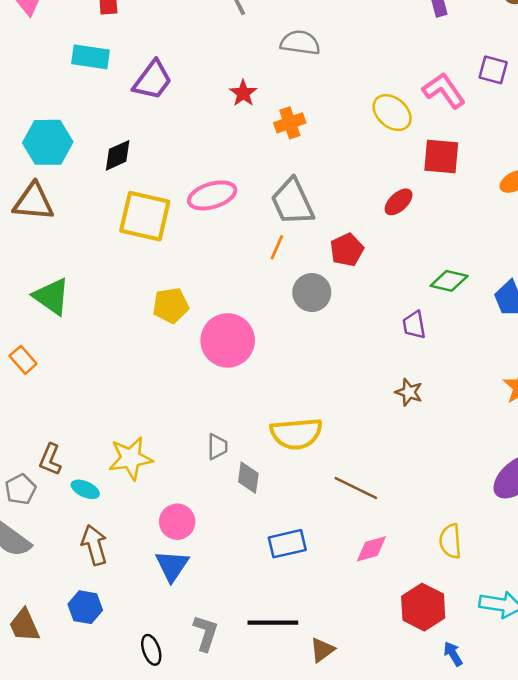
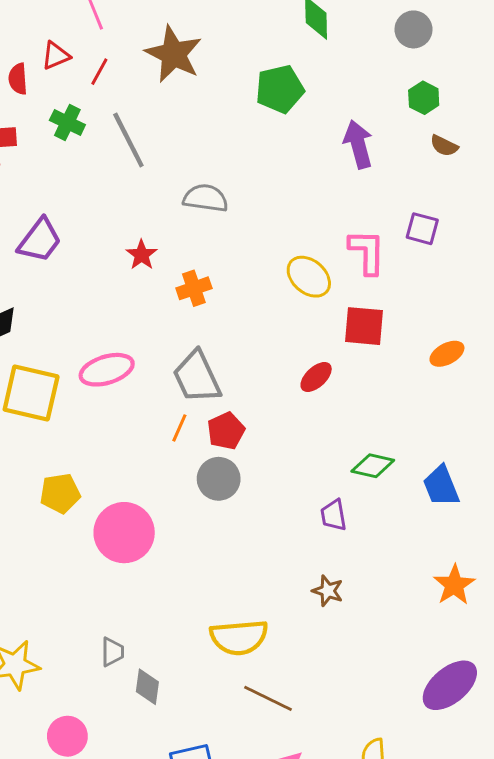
pink L-shape: (444, 91) -> (367, 252), turned 36
red pentagon: (347, 250) -> (226, 431), moved
yellow semicircle: (296, 434) -> (239, 637), moved

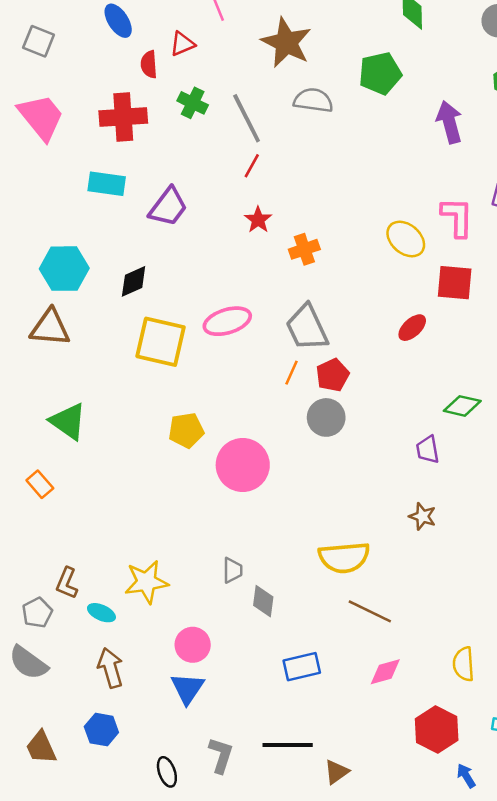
red line: (99, 72) -> (252, 166), moved
gray semicircle: (206, 198) -> (313, 100), moved

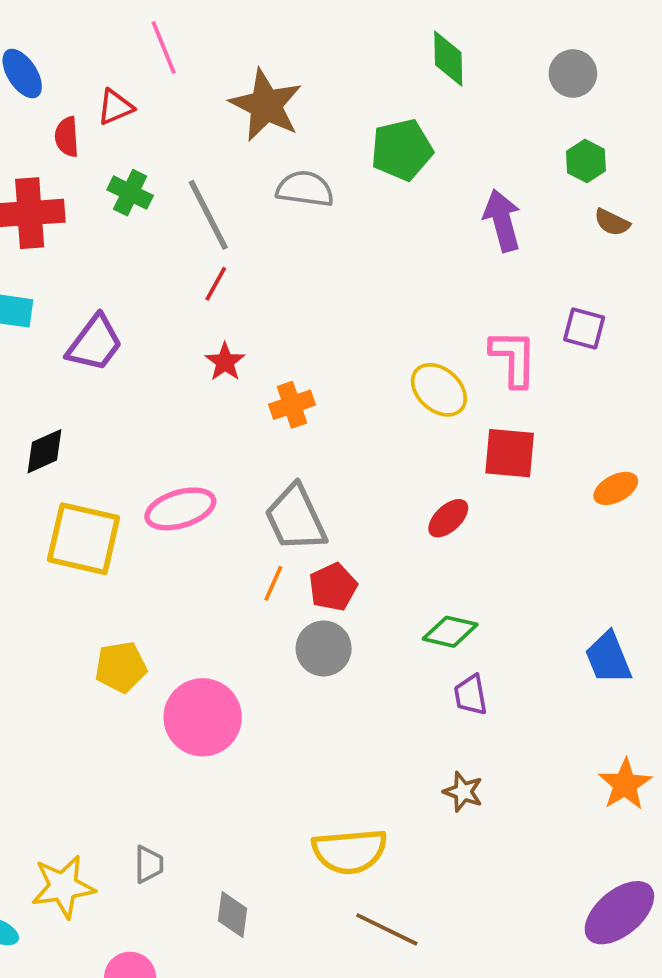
green diamond: (462, 406) -> (450, 632), moved
gray trapezoid: (232, 570) -> (149, 864), moved

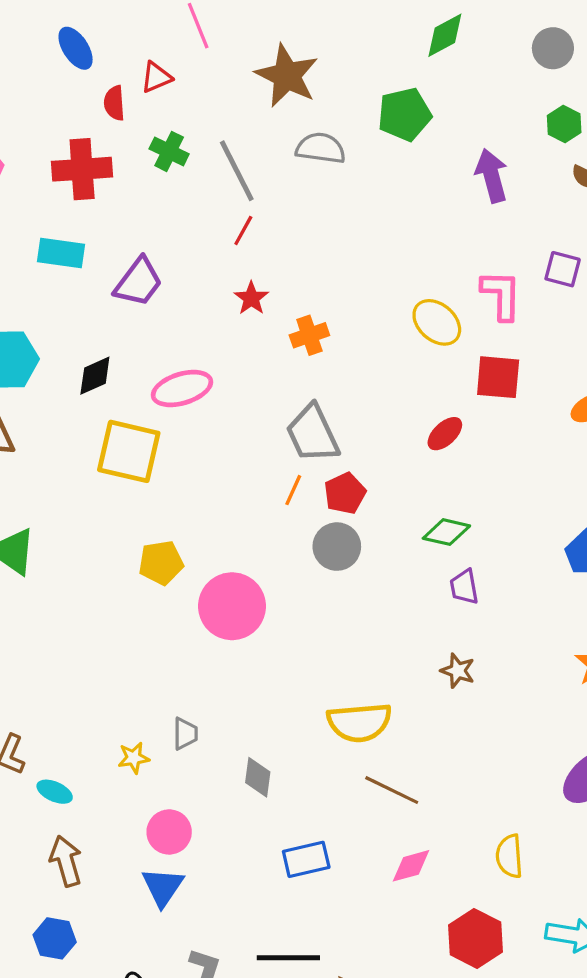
green diamond: (448, 59) -> (445, 35), turned 63
pink ellipse: (180, 509) -> (182, 388), moved
yellow star: (63, 887) -> (134, 758), moved, size x0.6

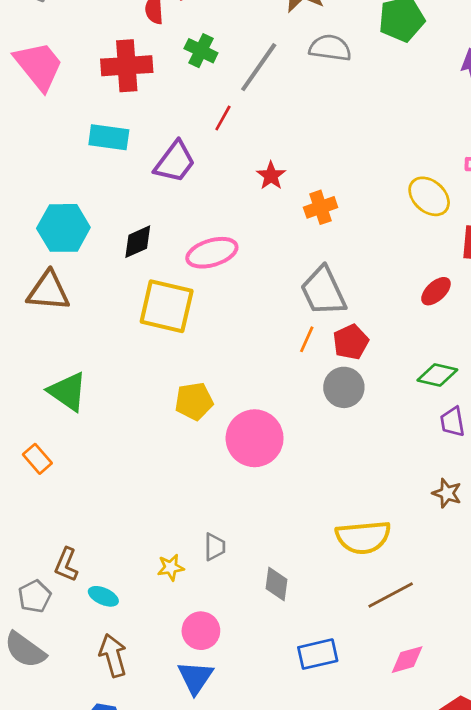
gray line: (237, 171) -> (259, 67), turned 62
red line: (243, 230) -> (223, 118), moved
brown line: (392, 790) -> (391, 595), turned -54

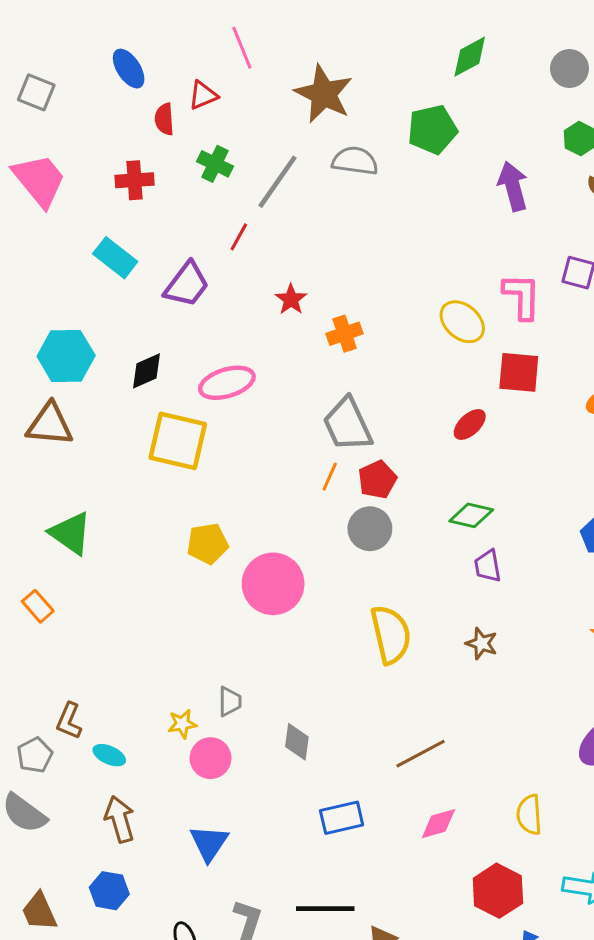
red cross: (127, 66) -> (135, 180), size x0.7
cyan rectangle: (109, 137) -> (115, 258), turned 30
yellow semicircle: (363, 537) -> (391, 634), moved, turned -98
pink circle: (201, 631) -> (211, 758), moved

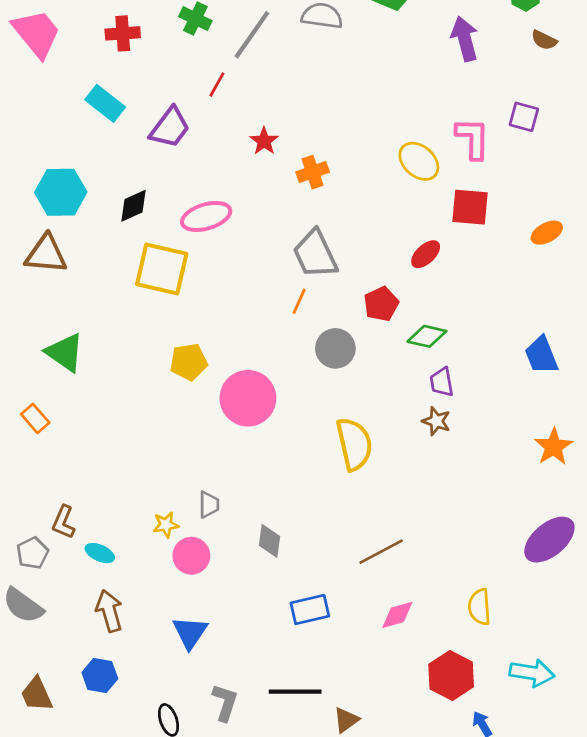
red pentagon: (377, 480) -> (381, 304), moved
brown star: (482, 643) -> (436, 421), moved

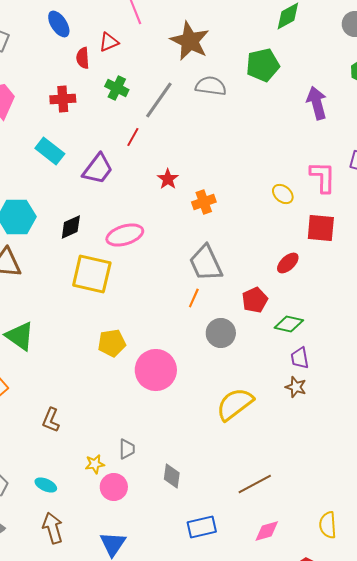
yellow ellipse: (419, 161) -> (283, 194), size x0.7
yellow semicircle: (354, 444) -> (235, 404), turned -114
brown L-shape: (63, 522) -> (51, 420), moved

